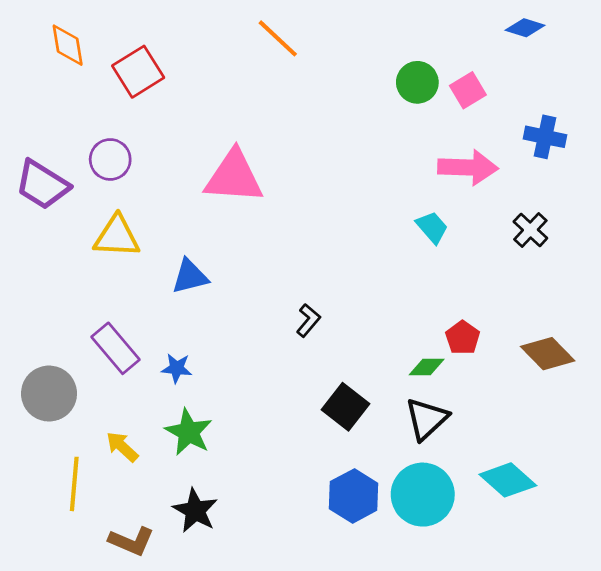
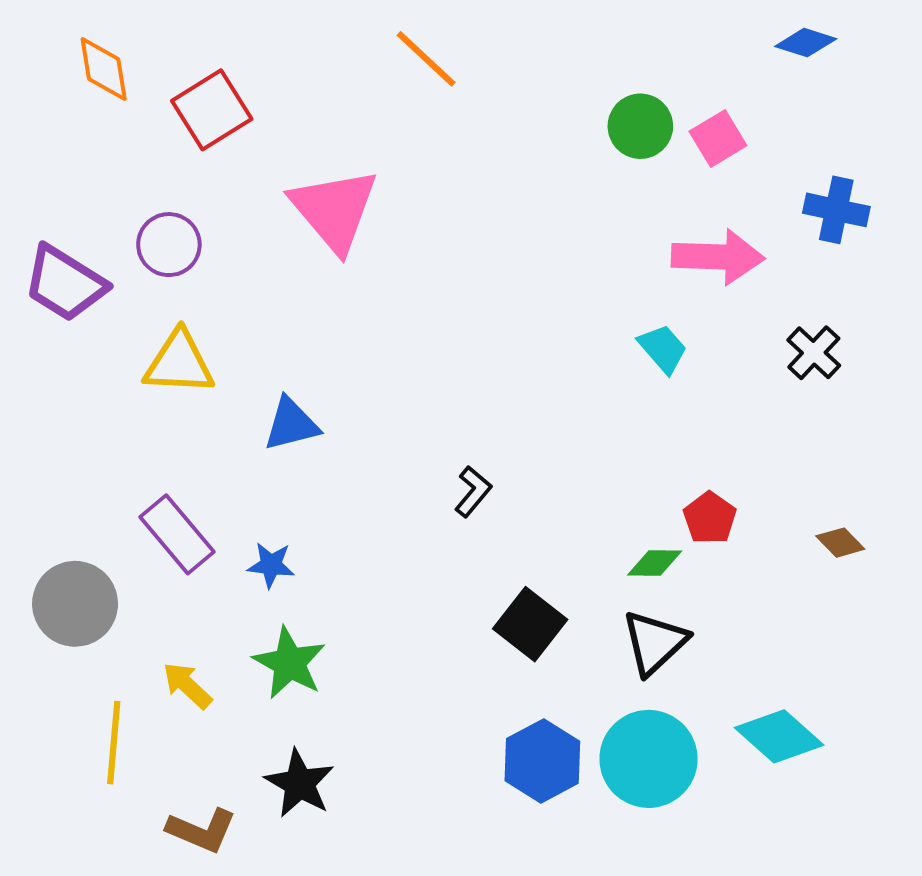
pink triangle: (234, 177) -> (334, 210), moved, turned 46
brown diamond: (548, 354) -> (840, 543), size x0.6

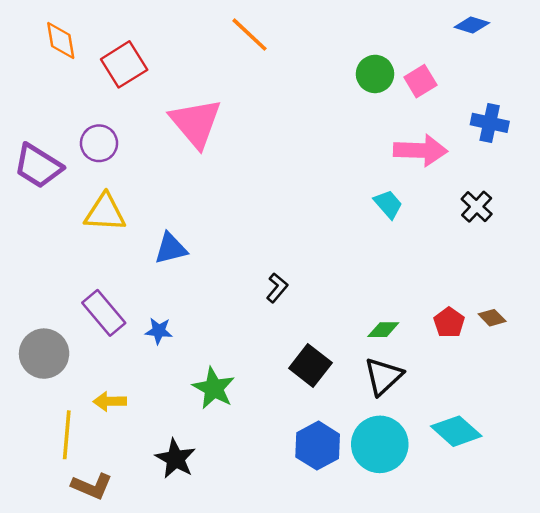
red pentagon: (710, 518) -> (449, 322), moved
green star: (289, 663) -> (214, 388), moved
yellow arrow: (187, 685) -> (110, 401), turned -44
brown L-shape: (202, 830) -> (92, 486), moved

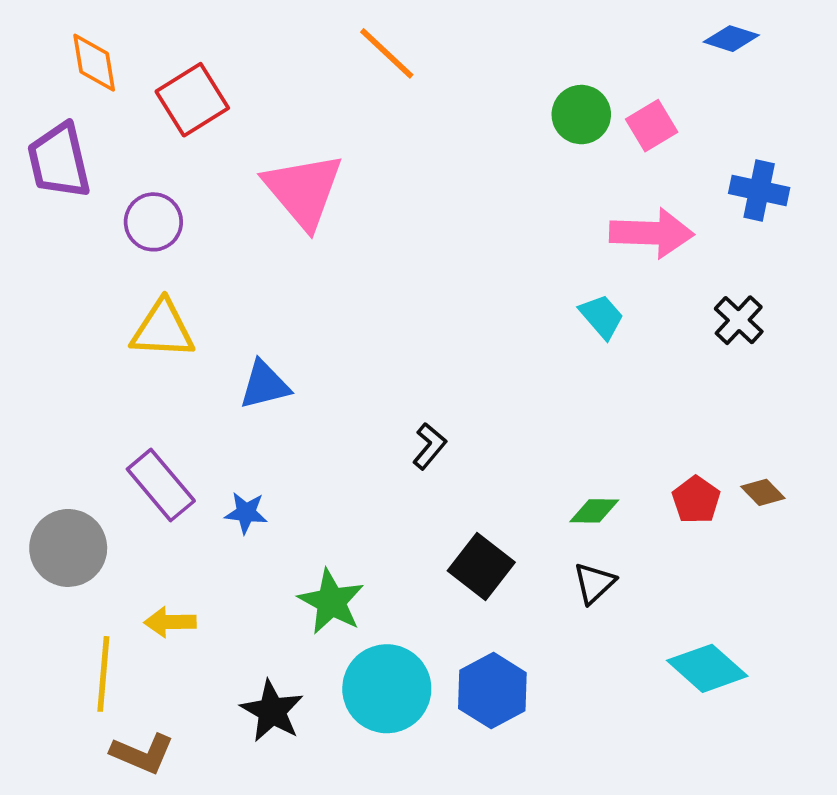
purple trapezoid: (38, 166) -> (59, 161), moved, turned 45
black triangle: (383, 376) -> (594, 583), size x0.7
cyan circle: (380, 444) -> (387, 689), moved

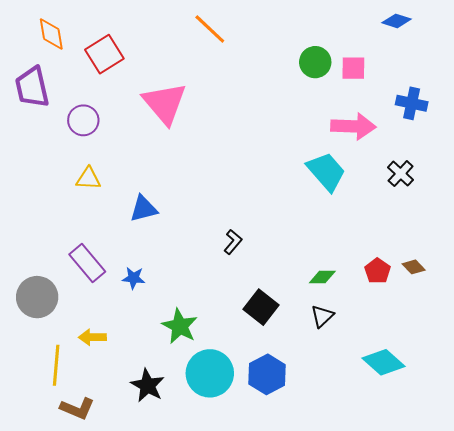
pink square: (652, 126) -> (353, 68), turned 32
cyan trapezoid: (602, 316) -> (326, 172), size x1.6
yellow triangle: (163, 329) -> (88, 179), size x0.7

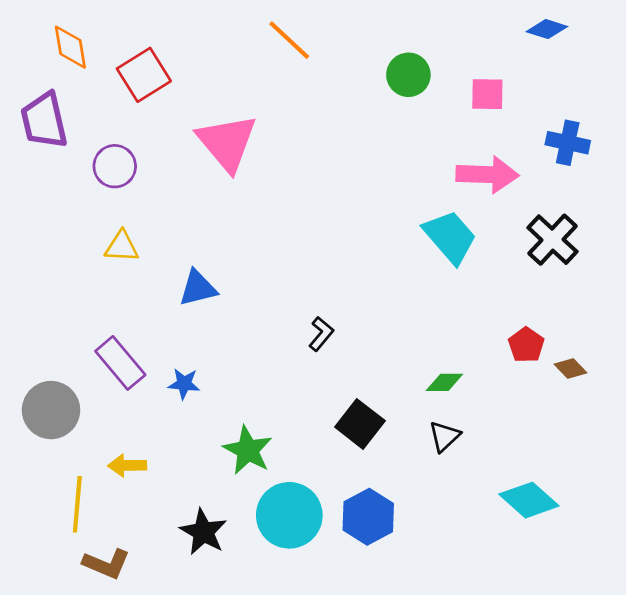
green circle: (315, 62) -> (408, 75), moved
black cross: (401, 174) -> (552, 240), size x1.4
red pentagon: (377, 271) -> (526, 345), moved

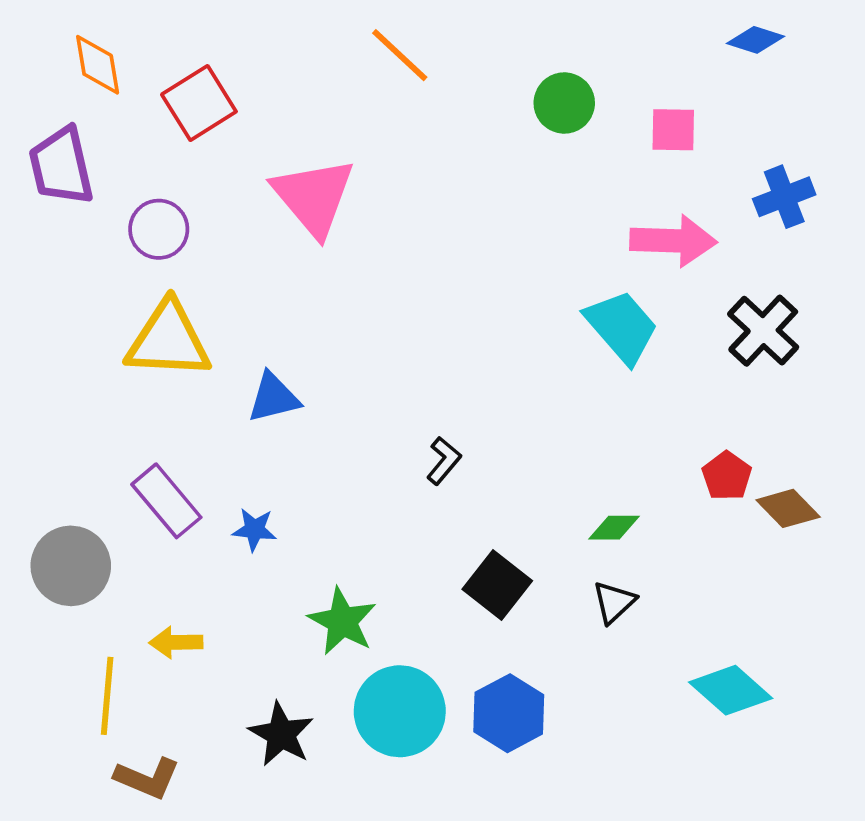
blue cross: (568, 143) -> (784, 197), turned -33
yellow triangle: (122, 247) -> (168, 340), size x1.8
brown diamond: (570, 368) -> (788, 508), size x1.4

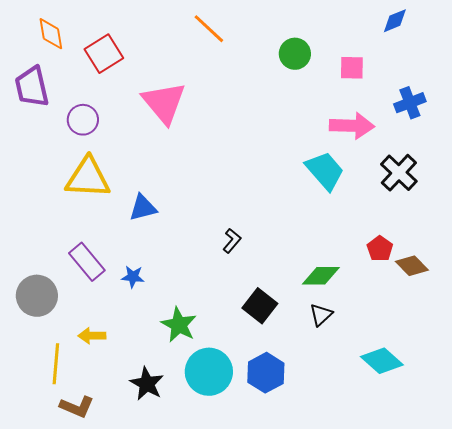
blue diamond: (756, 40) -> (395, 21), turned -40
green diamond: (614, 528) -> (321, 276), size x1.4

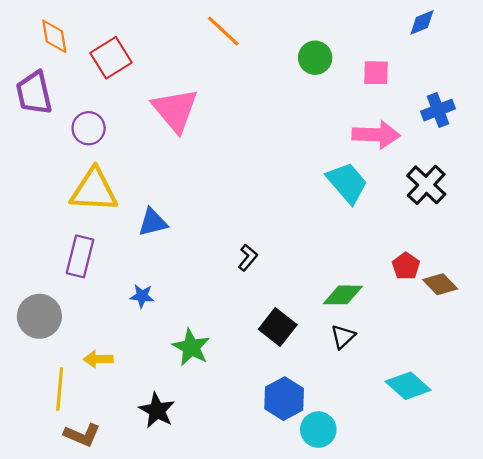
purple rectangle: (87, 262) -> (80, 256), moved, turned 54
cyan circle: (209, 372) -> (318, 430), moved, size x0.7

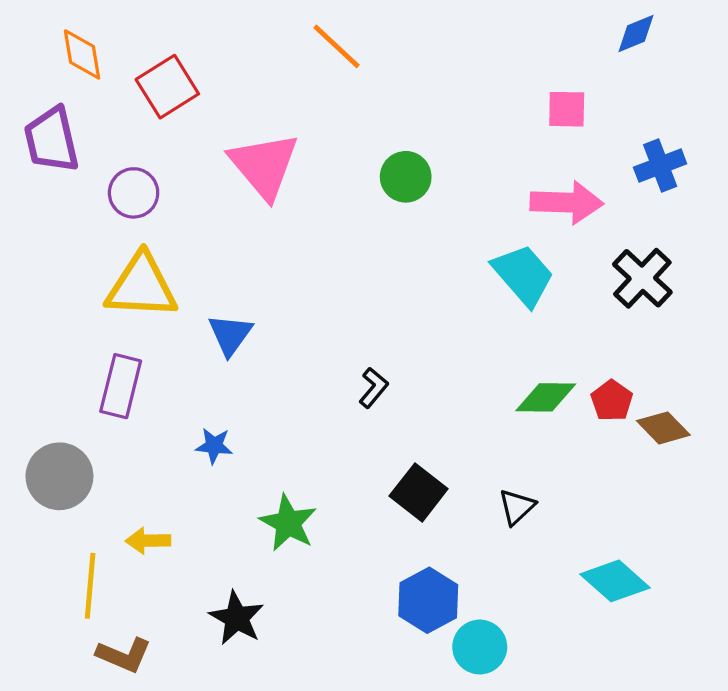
green circle: (315, 58) -> (406, 177), moved
blue triangle: (153, 222) -> (230, 335), turned -40
green diamond: (343, 295) -> (546, 397), moved

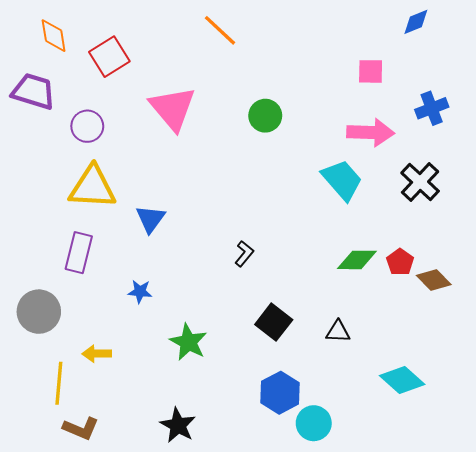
purple trapezoid: (51, 140) -> (34, 91), turned 120
black triangle: (517, 507) -> (338, 332), turned 45
black star: (237, 618) -> (178, 425), moved

